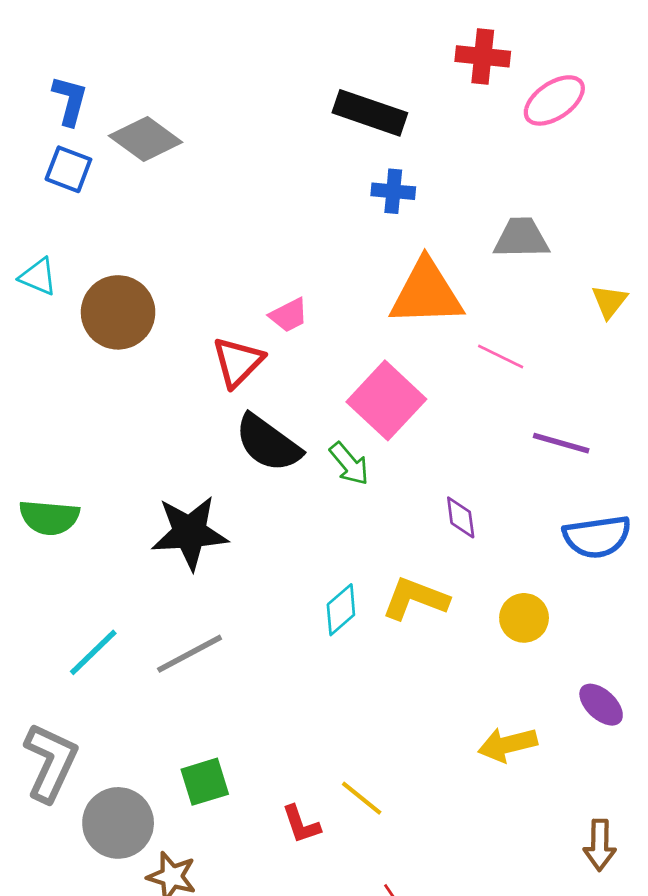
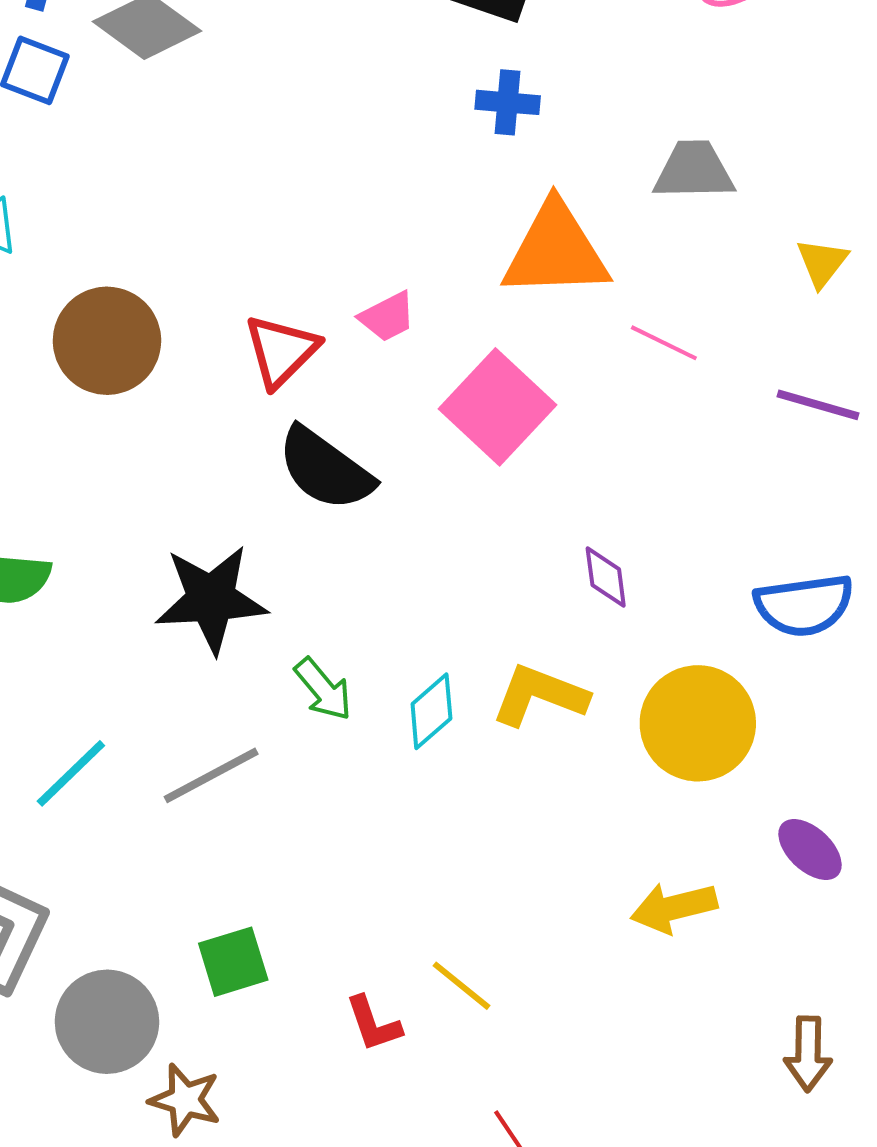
brown circle: (118, 312) -> (107, 341), moved
pink trapezoid: (289, 315) -> (387, 317), moved
purple line: (561, 443) -> (818, 405), moved
green arrow: (349, 464) -> (323, 689), moved
yellow circle: (524, 618) -> (698, 723), size x1.6

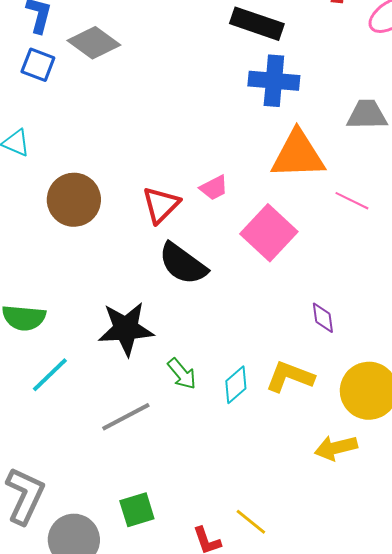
blue cross: (508, 102) -> (274, 81), size x1.6
cyan line: (71, 773) -> (50, 375), moved
yellow arrow: (674, 908) -> (336, 448), moved

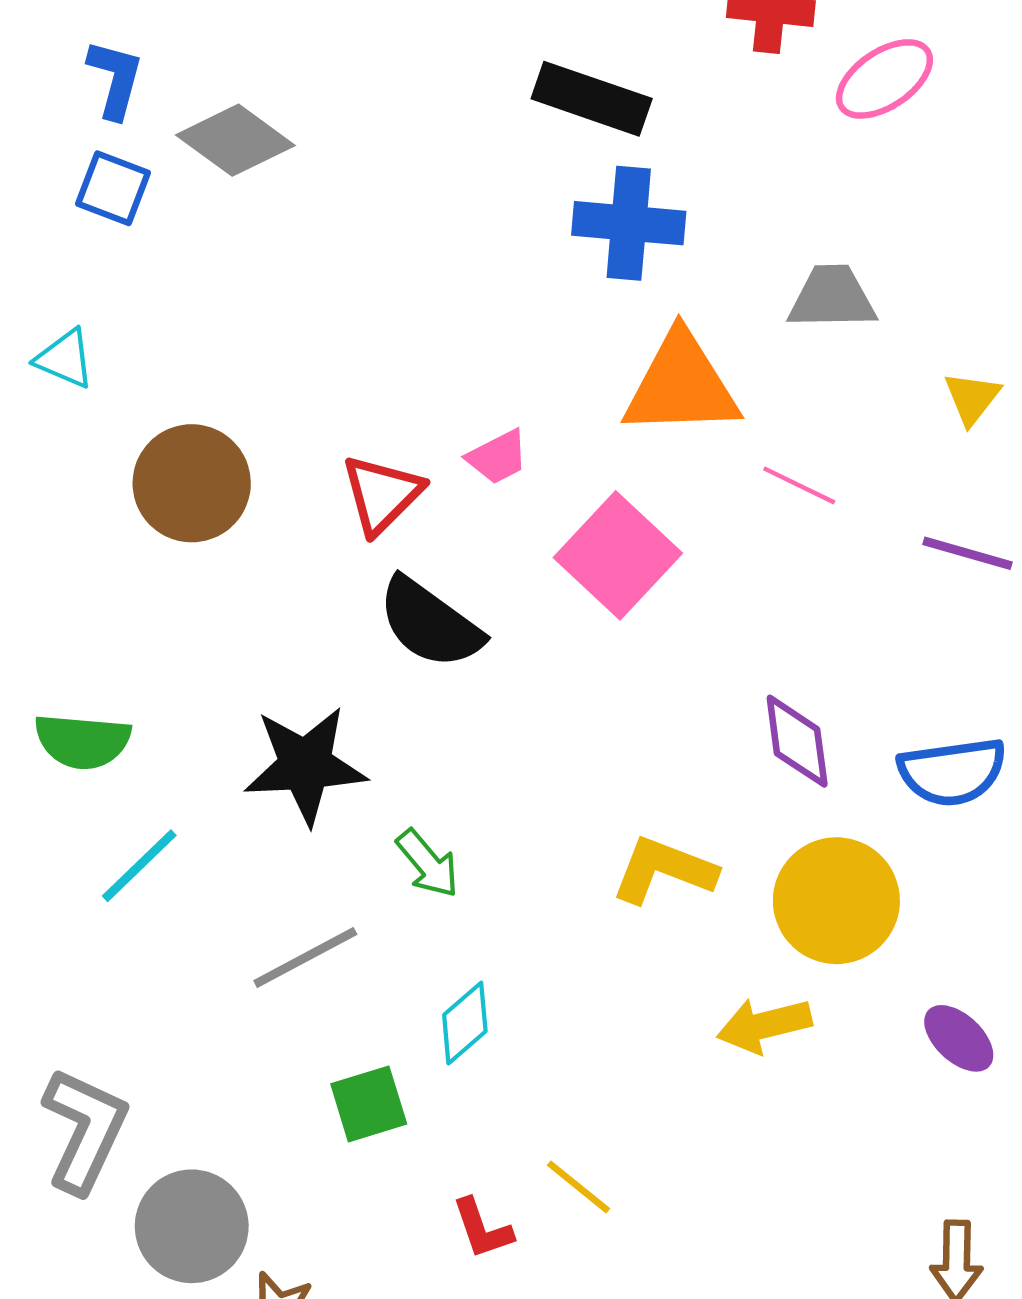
purple diamond: (323, 318) -> (797, 741), moved, size x1.4
cyan diamond: (236, 385) -> (465, 1023), moved
green square: (137, 510) -> (369, 1104), moved

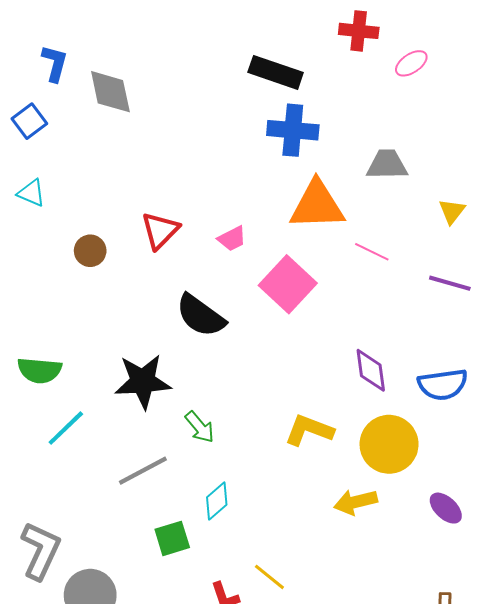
pink ellipse: (884, 79) -> (411, 63), size x0.7
gray diamond: (235, 140) -> (110, 92), turned 42
blue square: (113, 188) -> (29, 121), moved, turned 32
brown circle: (192, 483) -> (90, 251), size x0.6
red triangle: (382, 494) -> (160, 230), moved

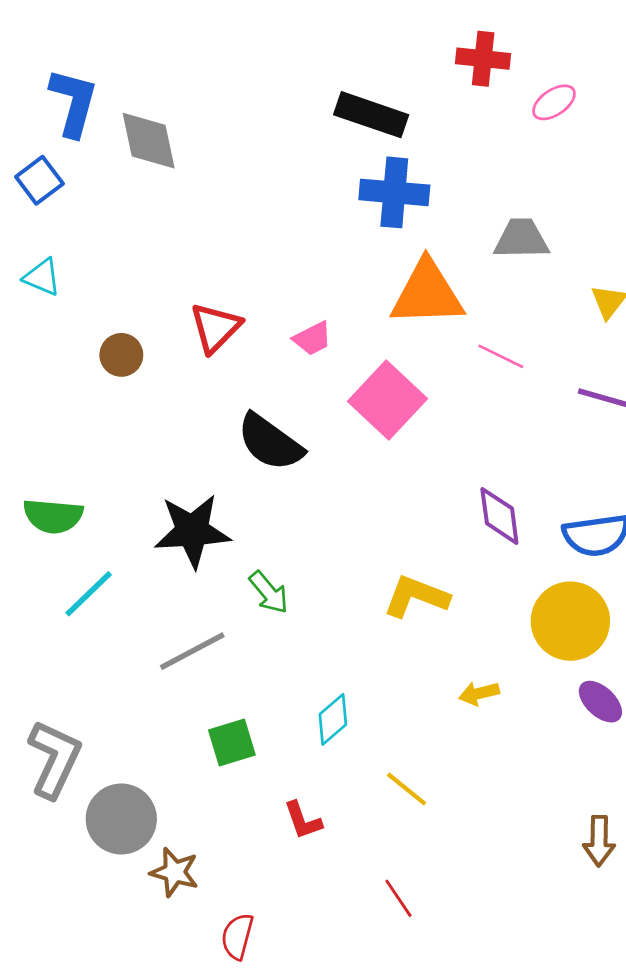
blue L-shape: (55, 63) -> (74, 102), size x1.4
yellow circle: (389, 444) -> (570, 621), moved
cyan diamond: (217, 501) -> (333, 719), moved
yellow arrow: (356, 502) -> (479, 693), size x0.7
yellow line: (269, 577) -> (407, 789), moved

